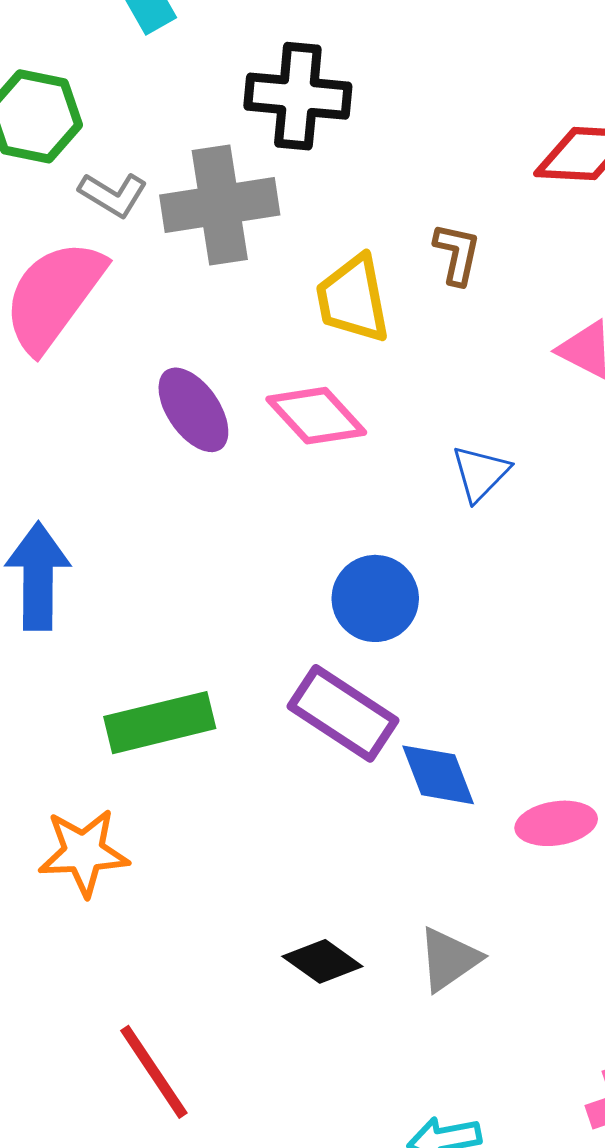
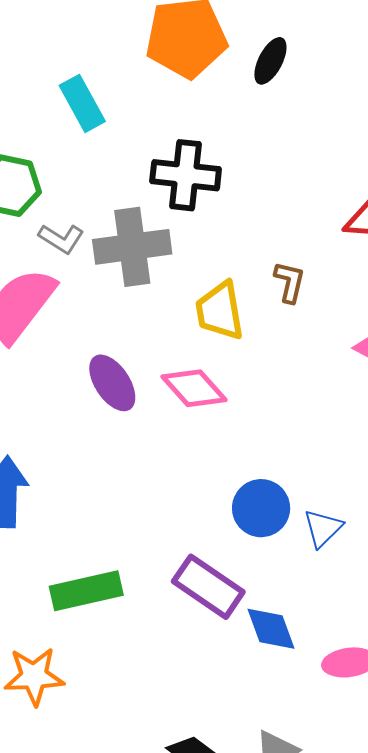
blue triangle: (480, 473) -> (323, 528), moved
blue circle: (375, 598) -> (261, 508), moved

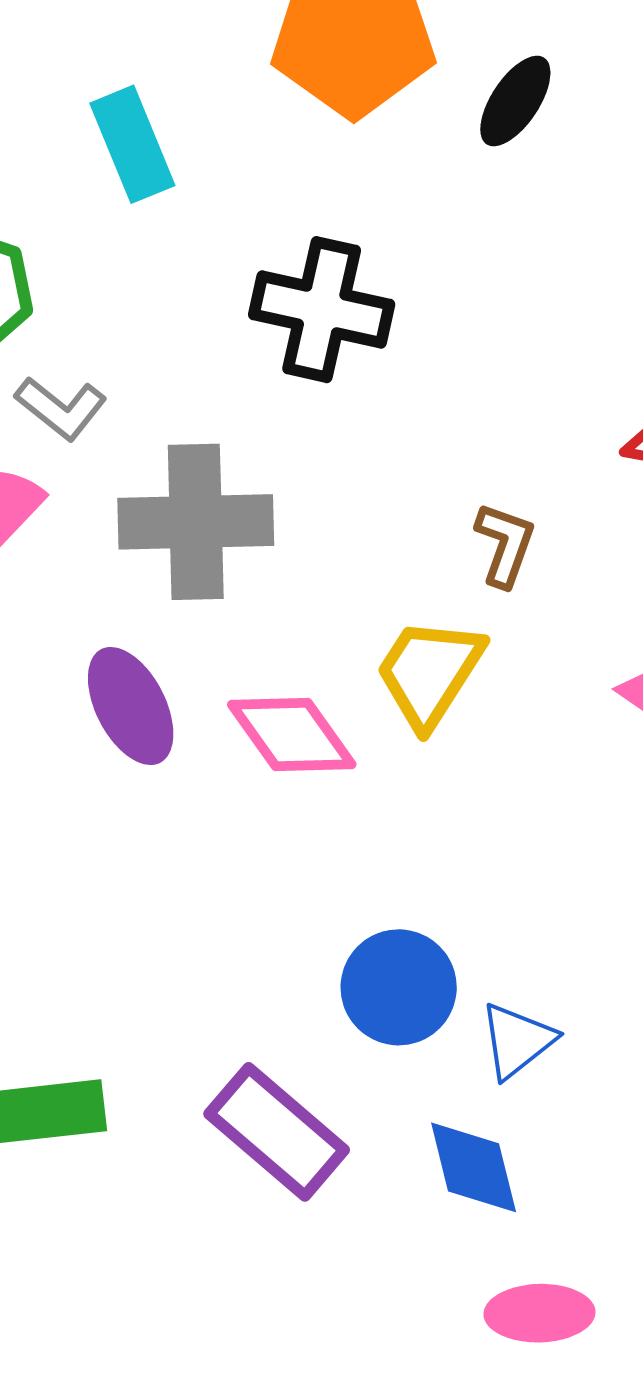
gray cross: (132, 247) -> (196, 522), moved
yellow trapezoid: (220, 311) -> (429, 672), moved, turned 36
blue diamond: (271, 629) -> (474, 1167), moved

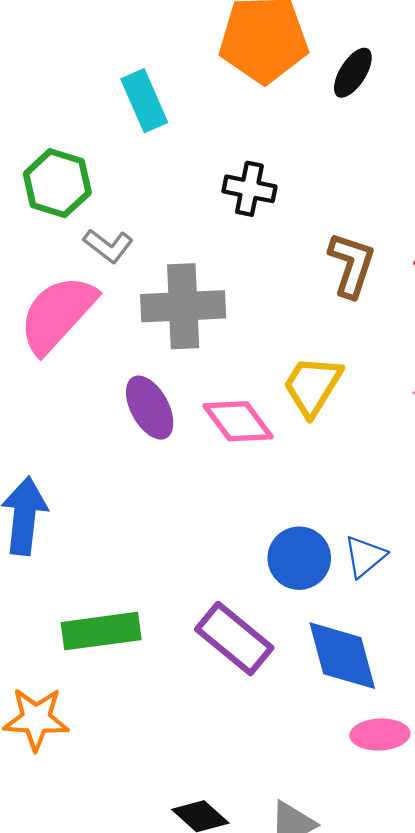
black cross: (322, 310) -> (249, 189), size x0.7
brown L-shape: (505, 545) -> (352, 265), moved, size x1.4
blue triangle: (517, 1041) -> (365, 556), moved
blue diamond: (474, 1167) -> (342, 656), size x1.4

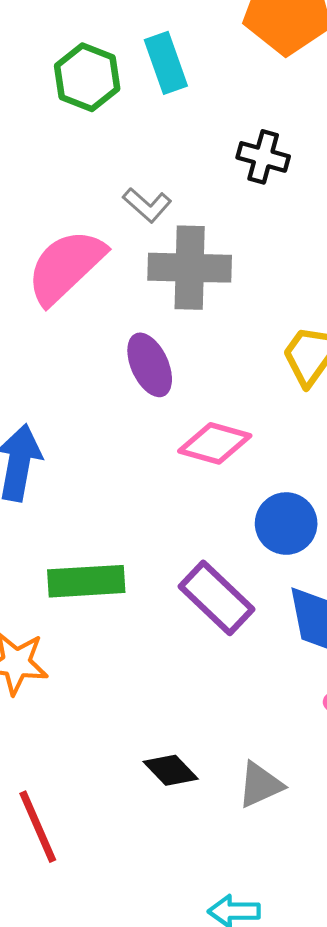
green hexagon: (57, 183) -> (87, 77), moved
gray L-shape: (108, 246) -> (147, 205), moved
pink diamond: (238, 421) -> (215, 443), moved, turned -42

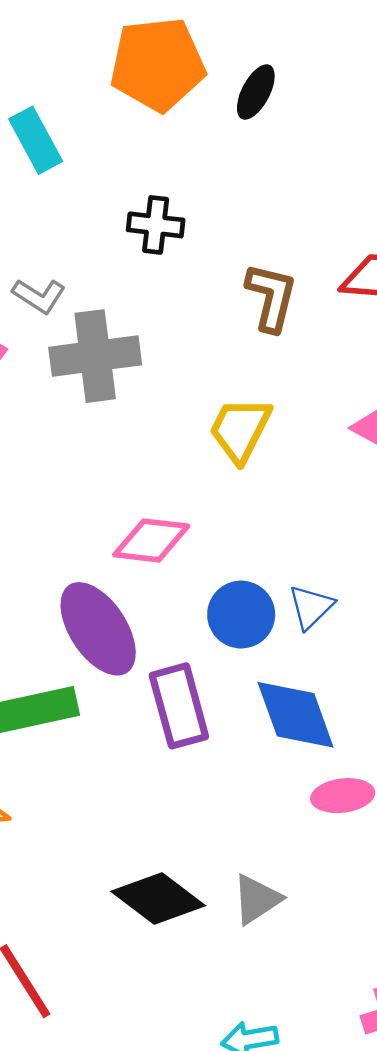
purple ellipse: (150, 365) -> (98, 629), moved, size x1.4
purple rectangle: (217, 598) -> (179, 706), turned 40
black diamond: (171, 770) -> (158, 899), size x1.5

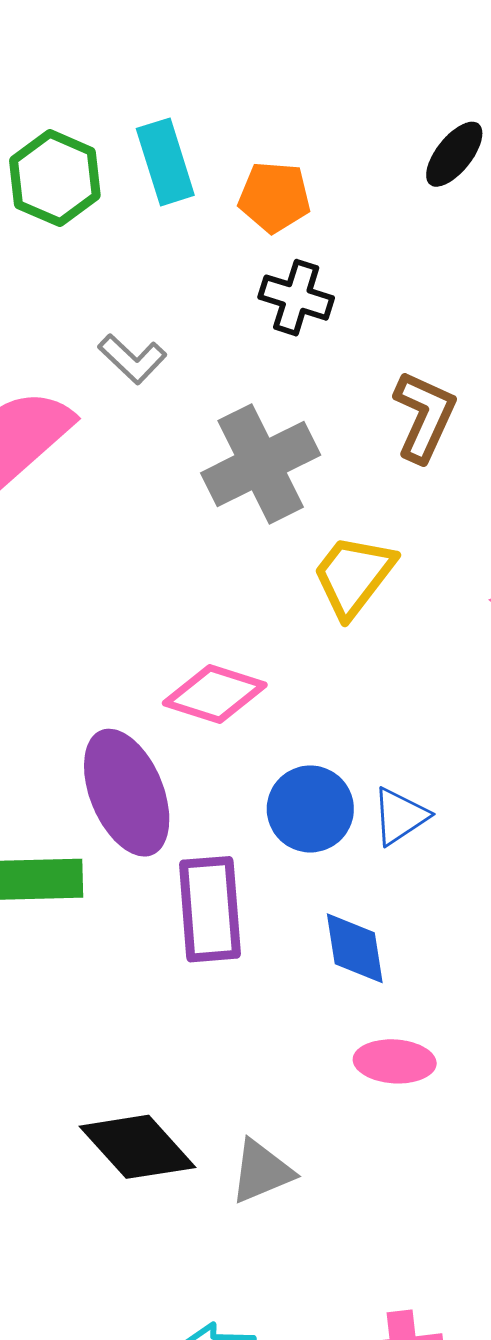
orange pentagon: (158, 64) -> (274, 197), moved, size x0.6
gray cross: (95, 356) -> (261, 464), moved, turned -30
blue diamond: (296, 715) -> (355, 948), size x0.7

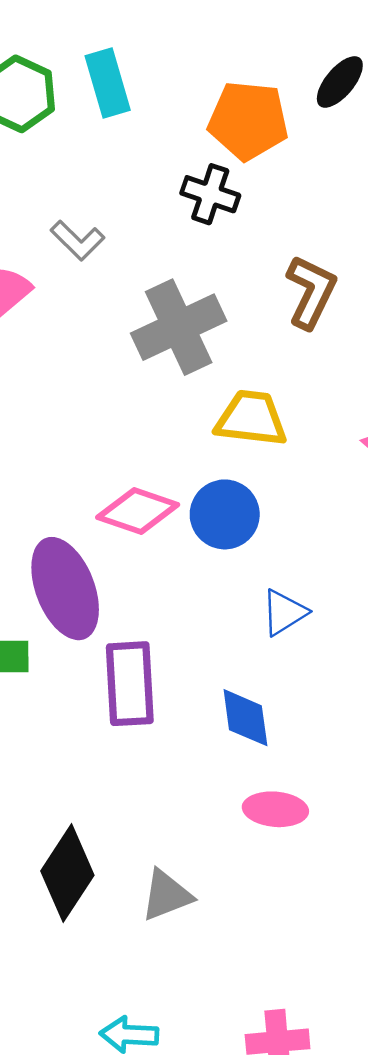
orange pentagon: (274, 197) -> (248, 120), moved, size x1.4
yellow trapezoid: (353, 576) -> (251, 418), turned 58
blue circle: (310, 809) -> (225, 514), moved
black diamond: (138, 1147) -> (67, 873), turned 74

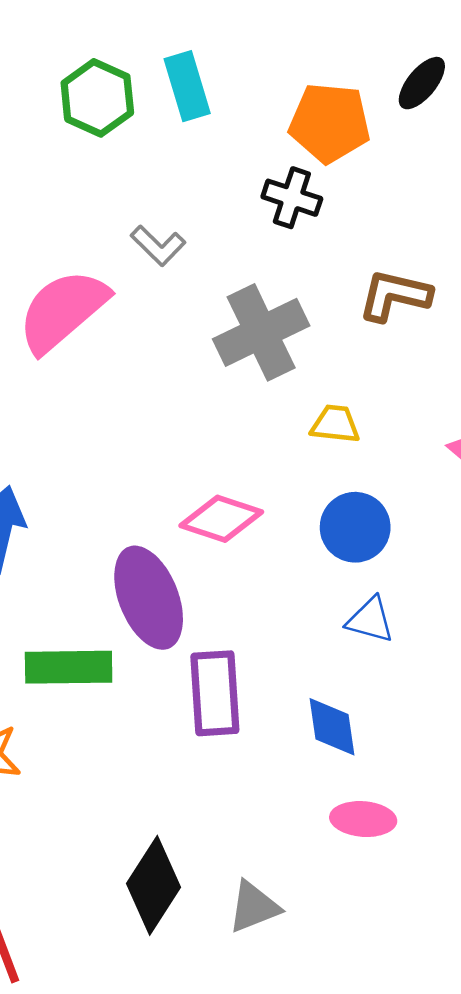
brown L-shape: (311, 292) -> (395, 296), turned -102
yellow trapezoid: (251, 418) -> (335, 424), size x0.7
blue circle: (225, 514) -> (355, 527), moved
blue triangle: (284, 612) -> (370, 620), turned 48

